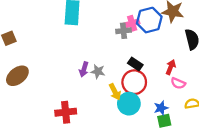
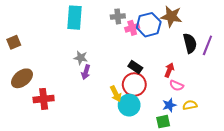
gray cross: (124, 31) -> (118, 16), moved
gray star: (98, 71) -> (81, 58), moved
blue star: (161, 108) -> (169, 105), moved
red cross: (66, 112) -> (44, 99), moved

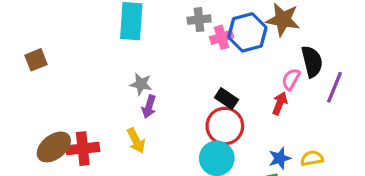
purple line: (207, 45) -> (335, 87), moved
brown ellipse: (22, 78) -> (54, 147), moved
pink semicircle: (177, 86) -> (291, 79), moved, turned 96
yellow arrow: (116, 94) -> (136, 141), moved

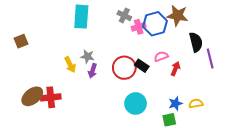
gray cross: (199, 20) -> (124, 16), turned 32
pink semicircle: (291, 79) -> (161, 56), moved, turned 40
purple line: (335, 87) -> (210, 58), turned -36
red circle: (225, 126) -> (124, 68), moved
yellow arrow: (136, 141) -> (70, 65), moved

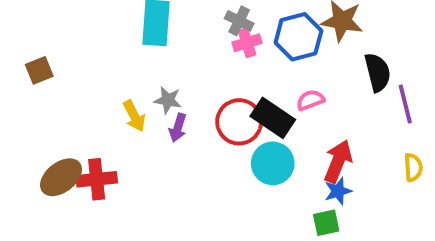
pink cross: (139, 27) -> (247, 43), moved
black rectangle: (142, 66) -> (273, 118), size x1.5
red arrow: (175, 69) -> (338, 161), moved, size x1.5
cyan circle: (136, 103) -> (273, 163), moved
yellow semicircle: (196, 103) -> (413, 167), moved, turned 96

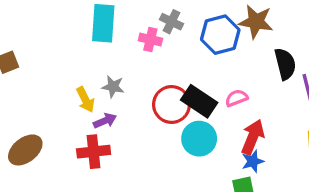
pink cross: (247, 43) -> (150, 40), moved, turned 30
pink semicircle: (310, 100) -> (236, 98), moved
purple arrow: (178, 128) -> (105, 121), moved, turned -130
red cross: (97, 179) -> (94, 152), moved

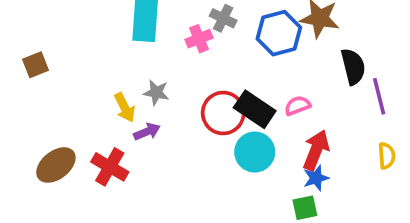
pink cross: (150, 40) -> (199, 39), turned -35
red cross: (94, 152) -> (110, 167), moved, turned 36

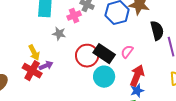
gray star: (156, 93) -> (59, 34), moved
pink semicircle: (297, 106) -> (127, 52), turned -32
red cross: (110, 167) -> (32, 71), moved

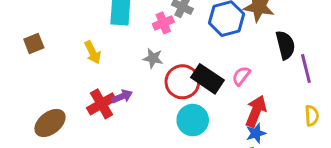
gray star: (59, 34) -> (153, 58), moved
yellow arrow: (34, 53) -> (93, 52), moved
red cross: (32, 71) -> (101, 104), turned 30
cyan circle: (104, 77) -> (193, 120), moved

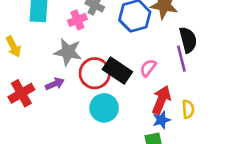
gray star: (153, 58) -> (68, 52), size x1.5
purple line: (306, 69) -> (181, 59), moved
purple arrow: (122, 97) -> (55, 84), moved
yellow semicircle: (312, 116) -> (188, 109), moved

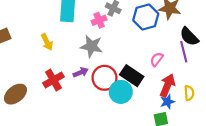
black semicircle: (188, 40) -> (189, 37), turned 150
black rectangle: (117, 71) -> (132, 76), moved
red circle: (95, 73) -> (104, 78), moved

